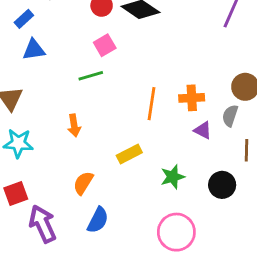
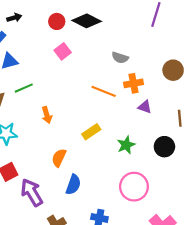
green line: (91, 76) -> (24, 88), moved
orange line: (152, 104) -> (104, 91), turned -70
gray semicircle: (230, 116) -> (120, 58), moved, turned -84

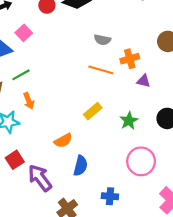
pink square: (63, 51) -> (24, 33), moved
gray semicircle: (120, 58) -> (102, 40), moved
orange arrow: (47, 115) -> (29, 101), moved
orange semicircle: (59, 158) -> (63, 141), turned -138

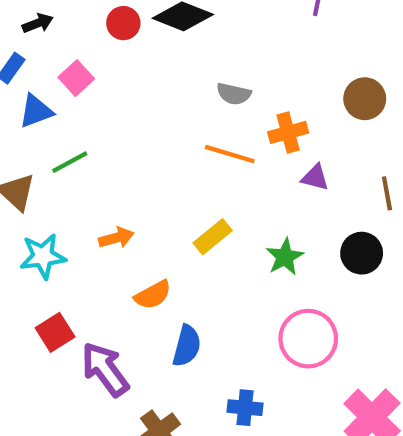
orange arrow: (29, 101) -> (116, 238), moved, turned -84

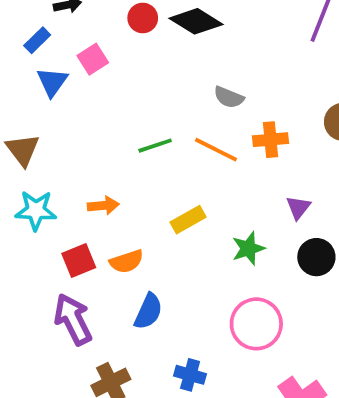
blue triangle: (36, 111) -> (52, 82), turned -44
green line: (70, 162) -> (155, 146), moved
purple triangle: (315, 177) -> (298, 207), moved, turned 44
red square: (55, 332) -> (79, 261), moved

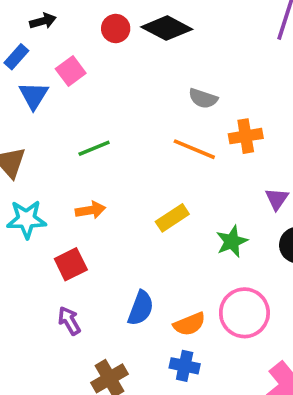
green line: (155, 146) -> (94, 148), moved
orange semicircle: (126, 261) -> (189, 324), moved
purple arrow: (73, 319) -> (69, 321), size x0.6

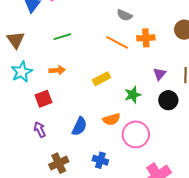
cyan star: (26, 219) -> (22, 72), turned -30
orange semicircle: (189, 324) -> (112, 119), moved

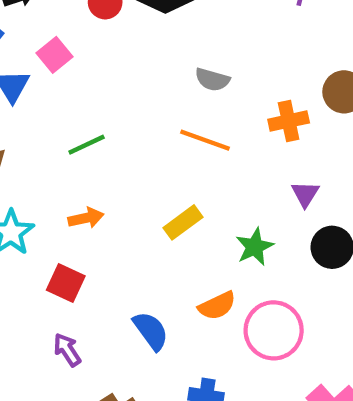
orange cross: (146, 38) -> (289, 121), moved
red square: (44, 99) -> (66, 283), turned -36
blue semicircle: (79, 126) -> (151, 331), turned -54

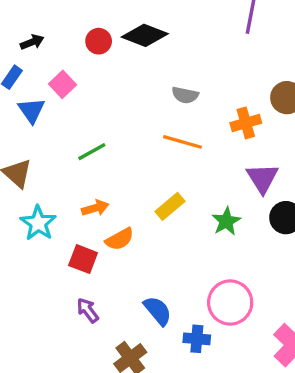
purple triangle: (305, 194) -> (262, 178), size x1.5
orange semicircle: (217, 306) -> (120, 239), moved
pink circle: (274, 330) -> (230, 303), moved
blue semicircle: (151, 331) -> (158, 311), moved

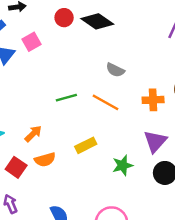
green line: (92, 152) -> (66, 98), moved
orange arrow: (95, 208) -> (33, 134), turned -42

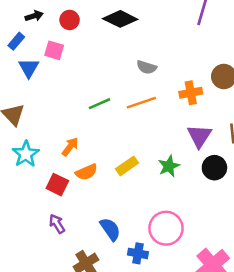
red circle: (64, 18) -> (70, 20), moved
pink square: (31, 42) -> (54, 50), turned -36
orange line: (106, 102) -> (141, 103), turned -40
yellow rectangle: (86, 145) -> (127, 166), moved

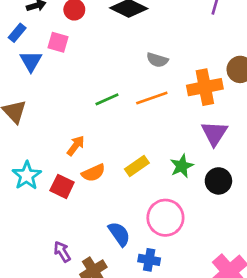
orange cross: (191, 93) -> (205, 87), size x1.4
cyan star: (26, 154) -> (27, 176), moved
black circle: (214, 168) -> (218, 181), moved
purple arrow: (57, 224) -> (62, 252), moved
pink circle: (166, 228) -> (165, 218), moved

